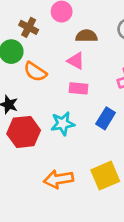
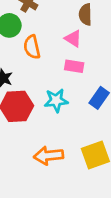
brown semicircle: (86, 36) -> (85, 14), turned -95
orange semicircle: (35, 72) -> (32, 47), turned 40

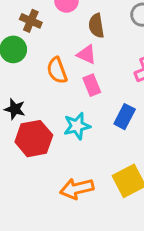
orange semicircle: (32, 47) -> (57, 70), moved
pink rectangle: (74, 66) -> (92, 85), turned 66

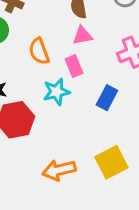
pink triangle: (86, 54) -> (82, 36), moved, turned -35
cyan star: (77, 126) -> (56, 92), moved

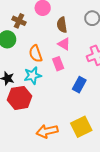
pink triangle: (82, 36) -> (64, 44), turned 40
cyan star: (56, 92) -> (33, 76), moved

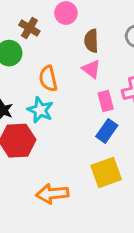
pink rectangle: (58, 64) -> (106, 101), moved
cyan star: (33, 76) -> (40, 110), turned 30
yellow square: (81, 127) -> (106, 173), moved

